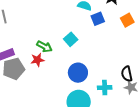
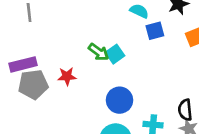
green arrow: (44, 47) -> (99, 52), moved

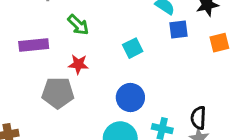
green arrow: (99, 52) -> (78, 25), moved
gray pentagon: (33, 84) -> (58, 93), moved

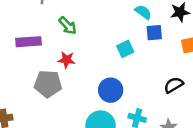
cyan square: (133, 48) -> (125, 49), moved
black semicircle: (198, 118) -> (174, 85), moved, turned 54

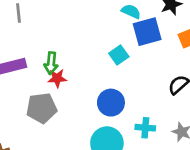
green arrow: (68, 26) -> (51, 63), moved, turned 60
blue square: (154, 33) -> (147, 32), size x1.5

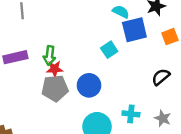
blue circle: (111, 103) -> (89, 85), moved
gray pentagon: (42, 108) -> (55, 88), moved

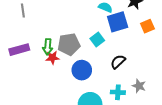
black semicircle: (161, 77) -> (118, 62), moved
gray pentagon: (55, 88) -> (69, 44), moved
gray star: (163, 118) -> (139, 86), moved

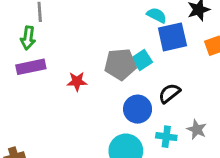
gray pentagon: (69, 44) -> (120, 64), moved
green arrow: (48, 47) -> (28, 38), moved
blue circle: (82, 70) -> (138, 109), moved

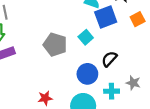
gray pentagon: (120, 64) -> (55, 45), moved, turned 30
red star: (77, 81) -> (45, 98), moved

